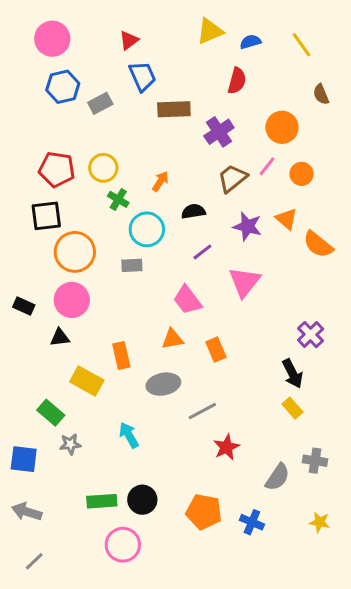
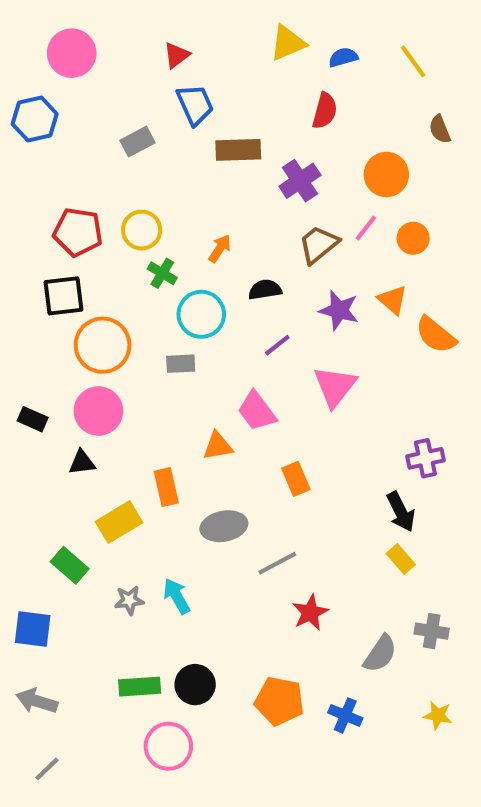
blue hexagon: (63, 87) -> (35, 119), moved
purple cross: (311, 335) -> (425, 458), turned 32
orange triangle: (172, 339) -> (218, 446), moved
yellow rectangle: (87, 381) -> (119, 522), turned -60
gray star: (70, 444) -> (129, 600), moved

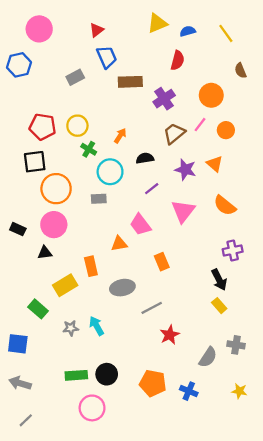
orange semicircle: (436, 335) -> (225, 205), moved

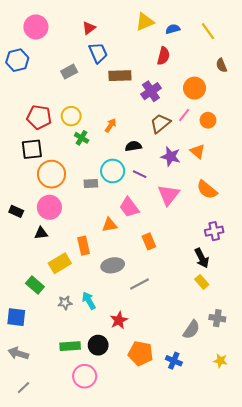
cyan circle: (110, 172) -> (113, 171), moved
purple line: (152, 189) -> (140, 174), turned 64
red star: (170, 335) -> (119, 320), moved

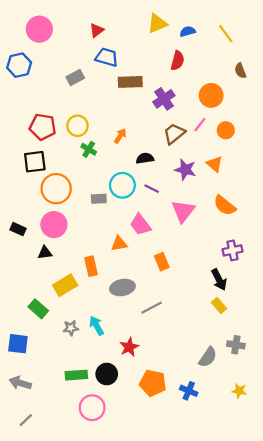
blue trapezoid: (98, 53) -> (107, 57), turned -50

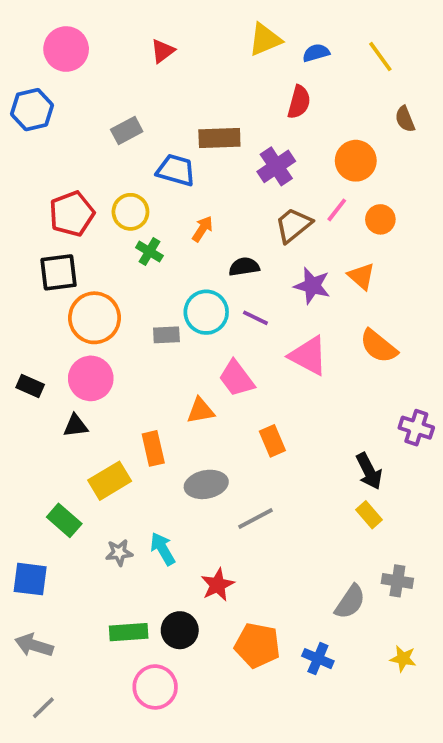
blue trapezoid: (107, 57) -> (176, 170), moved
red pentagon: (43, 127) -> (72, 214), turned -30
pink triangle: (183, 211) -> (308, 356), turned -40
purple cross: (232, 250) -> (416, 428), moved, turned 30

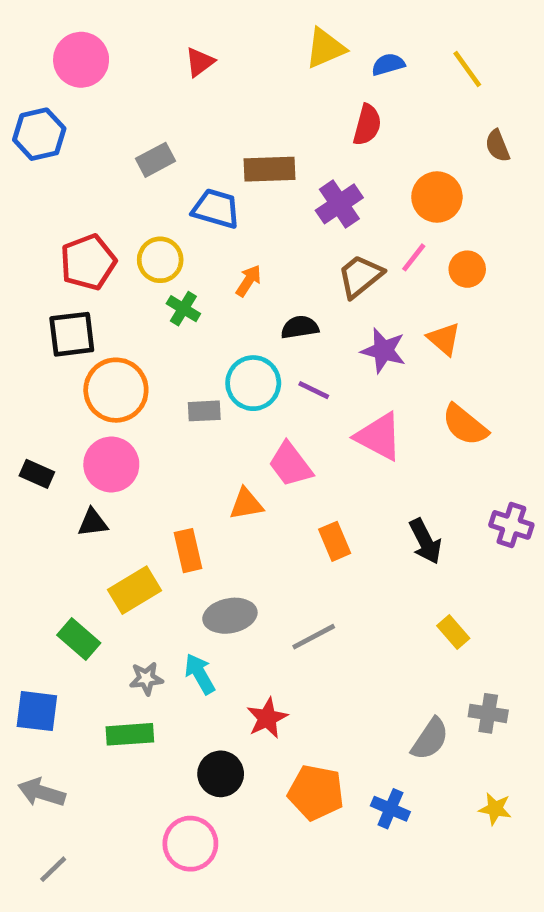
black arrow: (369, 471) -> (425, 541), moved
gray ellipse: (206, 484) -> (230, 616), moved
green rectangle: (129, 632) -> (130, 734), moved

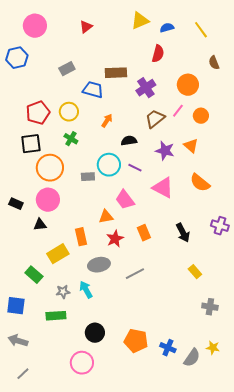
green cross: (183, 309) -> (71, 139), moved
red star: (267, 718) -> (115, 239), moved
gray semicircle: (430, 739) -> (192, 358), moved

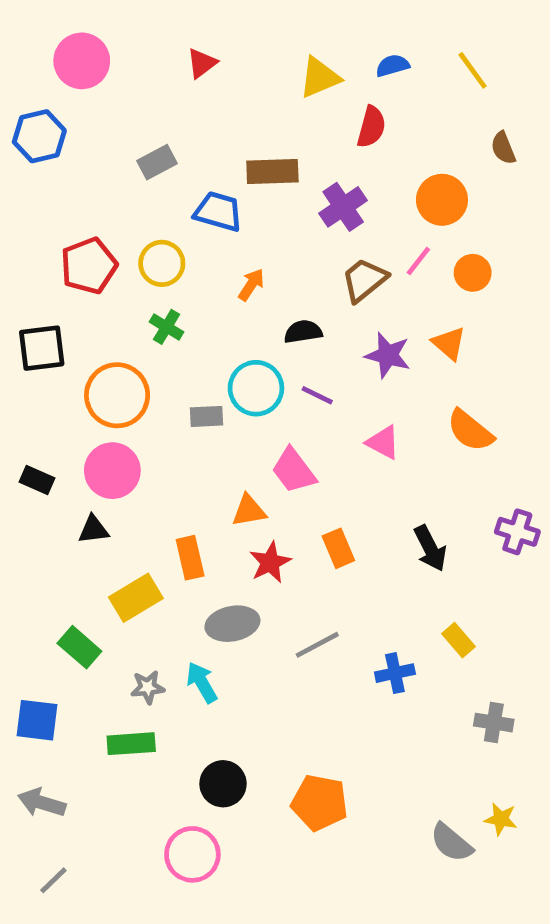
yellow triangle: (140, 21) -> (320, 77), moved
black square: (31, 144) -> (42, 348), moved
pink triangle: (163, 188) -> (383, 442), size x0.7
blue cross: (168, 348) -> (395, 673), moved, turned -35
gray semicircle: (192, 358) -> (451, 843), turned 96

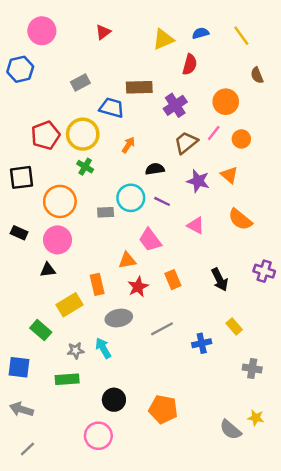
yellow circle: (162, 263) -> (83, 134), size x1.4
black rectangle: (37, 480) -> (19, 233), moved

